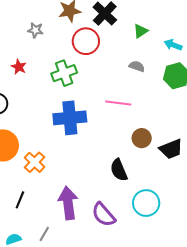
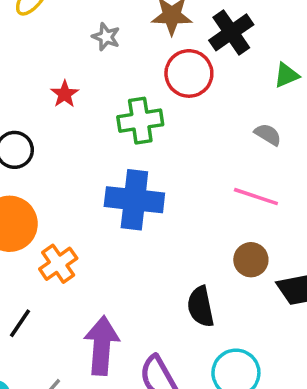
pink line: (118, 103) -> (256, 197), moved

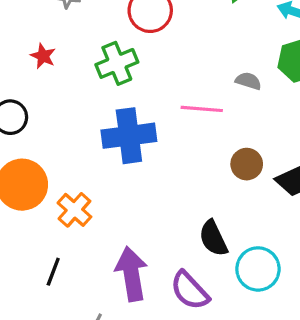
gray semicircle: (268, 134) -> (248, 81), moved
pink line: (256, 197) -> (202, 109), moved
black semicircle: (201, 307) -> (213, 238), moved

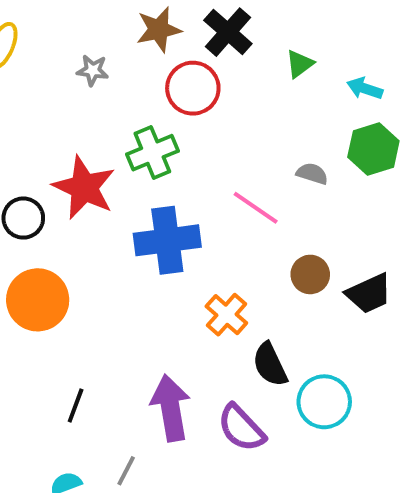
red star: (43, 56) -> (84, 188), moved, size x2.0
pink line: (202, 109) -> (256, 208), turned 30
orange cross: (74, 210) -> (226, 315), moved

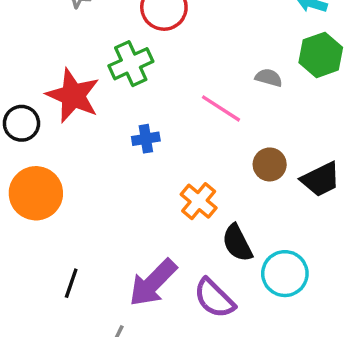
blue cross: (167, 240) -> (146, 139), size x0.5
purple arrow: (171, 408) -> (153, 283), turned -124

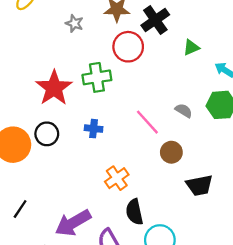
black circle: (21, 123) -> (47, 134), moved
brown circle: (270, 164) -> (171, 152), moved

